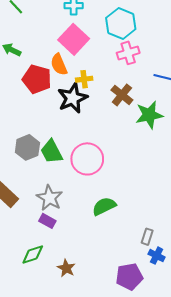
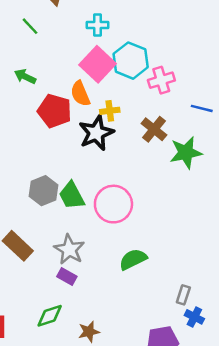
cyan hexagon: (121, 24) -> (131, 61), moved
brown star: (66, 268) -> (89, 332), turned 30

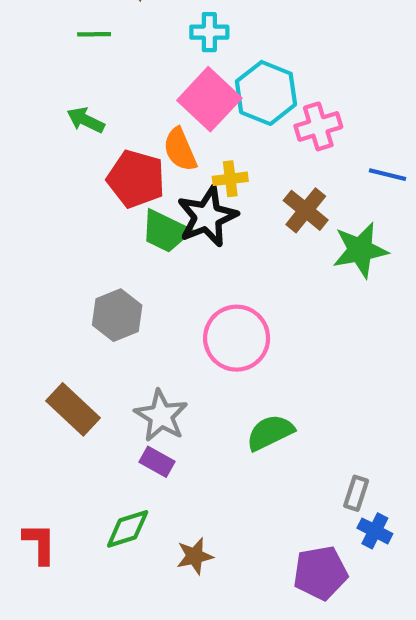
green line: (30, 26) -> (94, 34), turned -48
green trapezoid: (72, 195) -> (165, 231), moved, turned -36

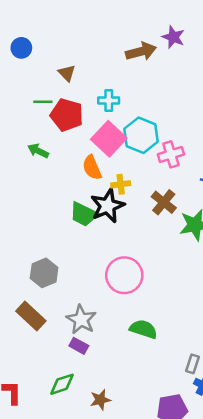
red pentagon: (136, 179) -> (67, 115), moved
gray hexagon: (117, 315) -> (44, 273), moved
green semicircle: (270, 432) -> (143, 329), turned 44

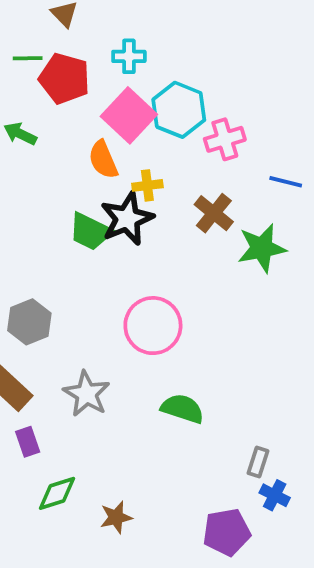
purple rectangle: (79, 346) -> (28, 442), moved, turned 42

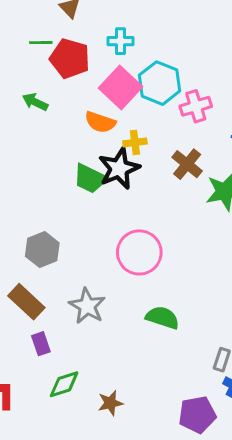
orange semicircle: (103, 160) -> (100, 122), turned -48

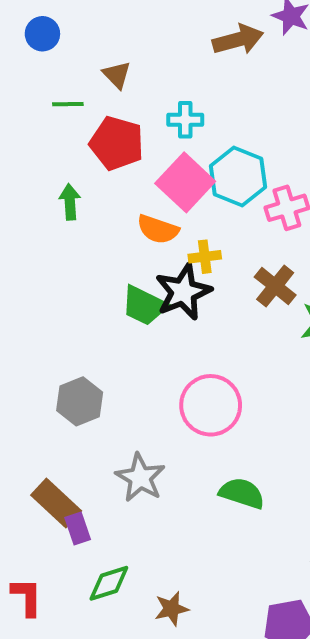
green line: (41, 43) -> (68, 104), moved
green arrow: (35, 102) -> (70, 202), turned 60
brown rectangle: (26, 302) -> (56, 503), moved

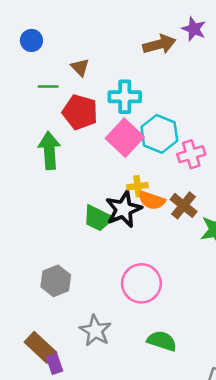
cyan cross: (185, 120) -> (125, 97), size x1.4
green arrow: (70, 202) -> (49, 150), size x1.6
orange semicircle: (158, 229) -> (152, 200), moved

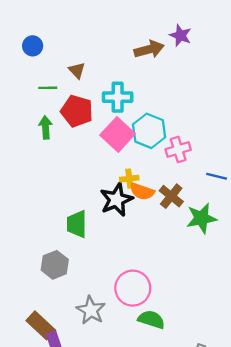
green arrow: (49, 150) -> (45, 127), moved, size x0.7
green trapezoid: (98, 218) -> (77, 224), moved, turned 64
pink circle: (141, 283) -> (133, 288), moved

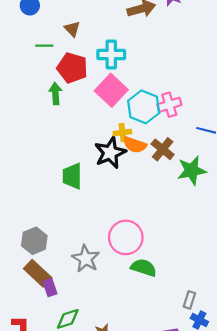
green arrow: (45, 127) -> (55, 94), moved
cyan hexagon: (149, 131) -> (144, 107), moved
gray hexagon: (55, 265) -> (34, 241), moved

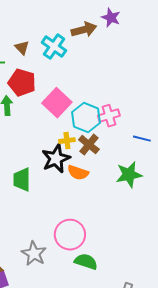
cyan cross: (111, 54) -> (54, 47), moved, turned 35
orange semicircle: (135, 145) -> (78, 173), moved
brown cross: (163, 149) -> (89, 145), moved

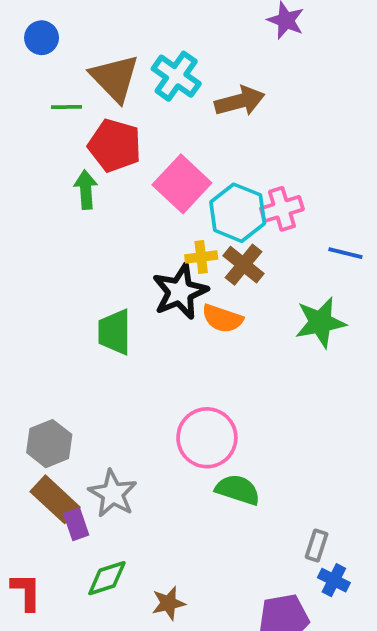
brown arrow: (84, 30) -> (240, 101), moved
brown triangle: (22, 48) -> (115, 78), size x1.8
gray star: (34, 254) -> (113, 494), moved

